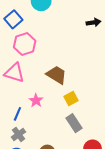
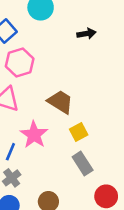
black arrow: (94, 22) -> (86, 34), moved
pink star: (36, 101) -> (34, 135), size x1.5

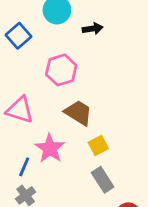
black arrow: (86, 34) -> (93, 29), moved
pink hexagon: (20, 62) -> (61, 70), moved

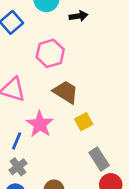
gray rectangle: (103, 180) -> (99, 159), moved

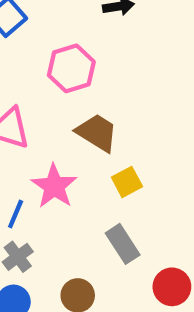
gray rectangle: (99, 159) -> (123, 244), moved

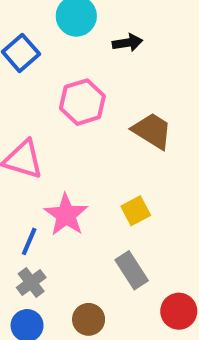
brown trapezoid: (97, 133) -> (152, 131), moved

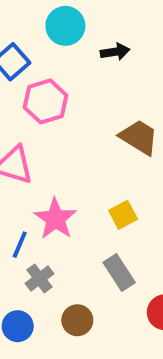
pink hexagon: (82, 102) -> (45, 101), moved
gray cross: (31, 282) -> (40, 278), moved

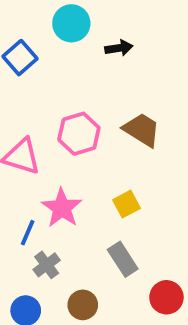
pink hexagon: (45, 101) -> (79, 134), moved

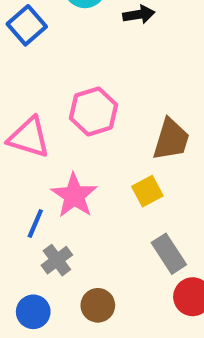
brown trapezoid: (142, 130) -> (171, 139), moved, turned 75
gray rectangle: (123, 259) -> (169, 254), moved

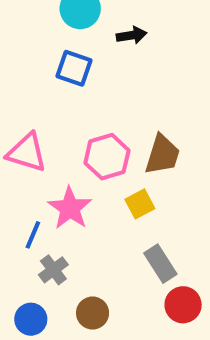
blue square: (27, 25) -> (74, 68), moved, turned -30
pink hexagon: (94, 111) -> (107, 157), moved

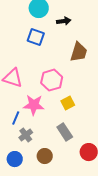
brown trapezoid: (162, 155) -> (79, 52), moved
pink star: (70, 208) -> (34, 105), turned -30
gray rectangle: (160, 264) -> (65, 132), moved

